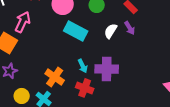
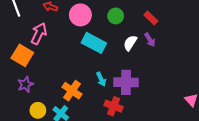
red cross: (85, 88) -> (114, 106), moved

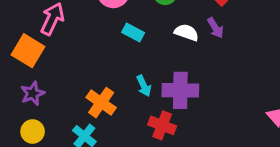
cyan rectangle: (94, 43) -> (133, 32), size x0.6
white semicircle: (130, 43) -> (186, 32), turned 77
yellow circle: (38, 110) -> (33, 131), moved

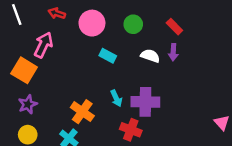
purple arrow: (215, 28) -> (173, 52), turned 35

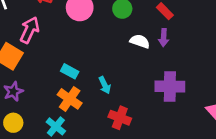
cyan rectangle: (108, 56) -> (70, 71), moved
purple cross: (145, 102) -> (170, 86), moved

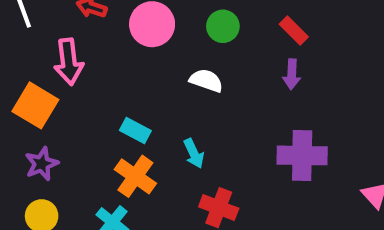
pink arrow: (30, 30) -> (69, 62), turned 148
white semicircle: (140, 41) -> (206, 80), moved

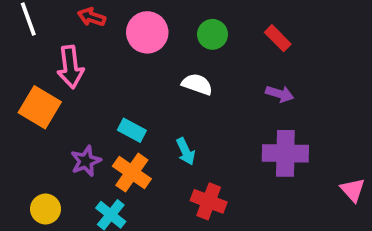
purple arrow: (292, 74) -> (280, 94), moved, turned -76
purple star: (42, 164) -> (86, 161), moved

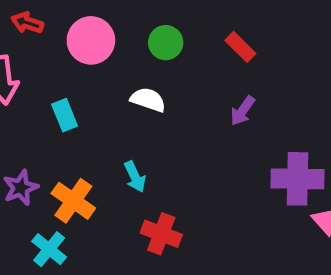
purple arrow: (280, 94) -> (243, 111), turned 108
cyan rectangle: (132, 130) -> (65, 115), moved, turned 40
purple cross: (285, 153) -> (298, 179), moved

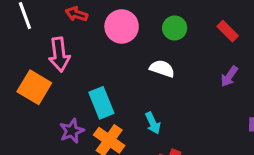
cyan rectangle: (65, 115) -> (101, 103), moved, size x1.4

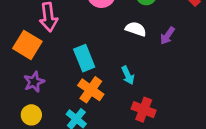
purple arrow: (229, 76) -> (167, 36), moved
purple star: (72, 131) -> (34, 82), moved

